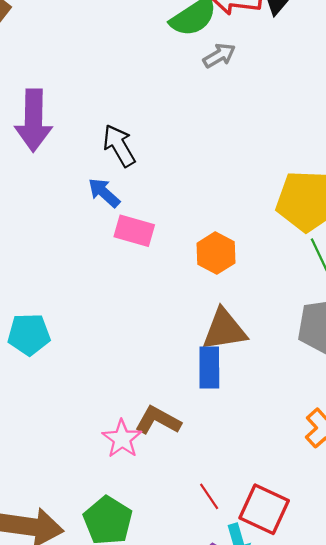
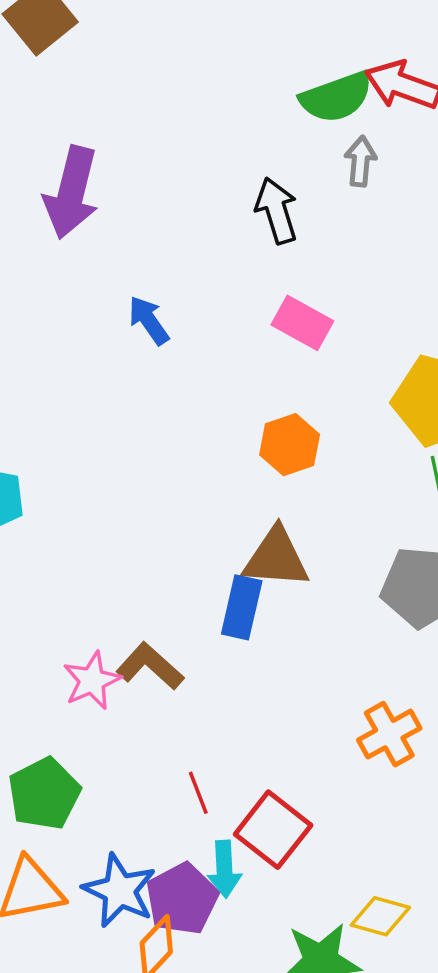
gray arrow: (219, 55) -> (360, 161), turned -68
black arrow: (119, 146) -> (277, 211), moved
pink rectangle: (134, 231) -> (302, 323), moved

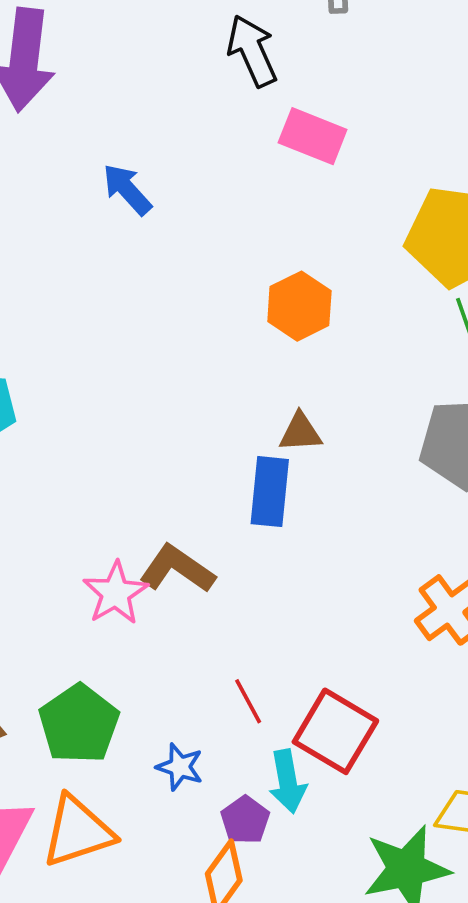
pink rectangle: (302, 323) -> (313, 136), moved
brown triangle: (276, 558) -> (300, 432), size x0.6
blue star: (120, 891) -> (180, 767), moved, size x0.6
purple pentagon: (182, 899) -> (245, 820), size x0.6

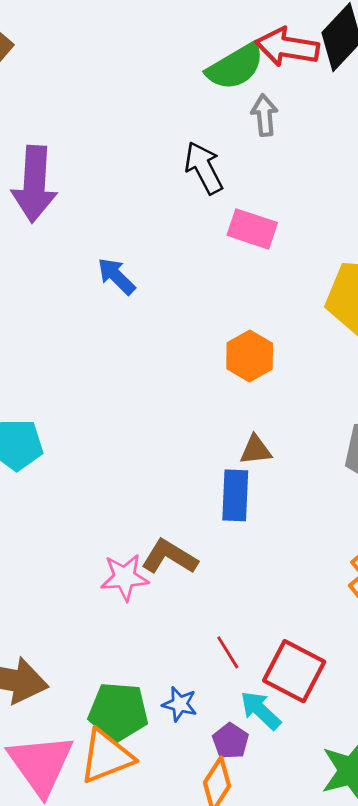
pink star: (116, 593) -> (125, 577), turned 30
green pentagon: (79, 724) -> (118, 712), moved, turned -30
cyan arrow: (288, 781) -> (261, 710), turned 147

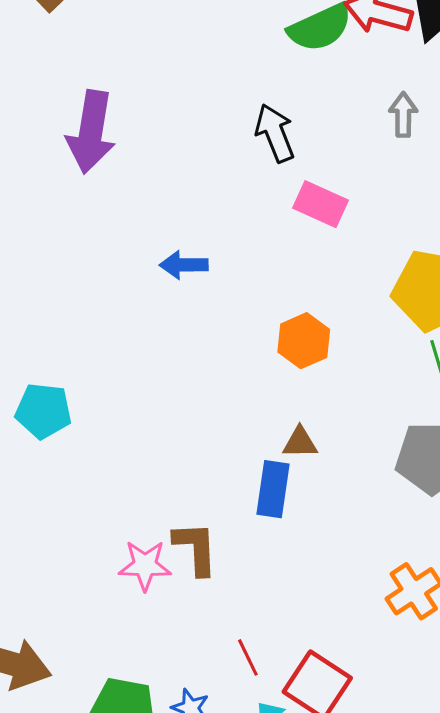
gray arrow: (264, 115) -> (403, 115), moved
blue arrow: (116, 276) -> (184, 265), moved, turned -51
brown L-shape: (170, 557) -> (196, 548), turned 50

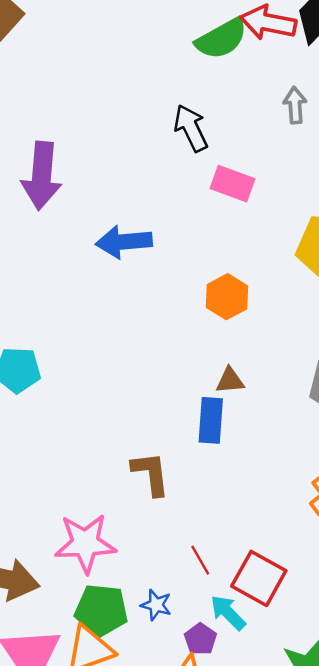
purple arrow: (91, 132) -> (42, 176), moved
blue arrow: (184, 265) -> (124, 242), size x1.4
pink star: (145, 565) -> (85, 543), moved, size x1.4

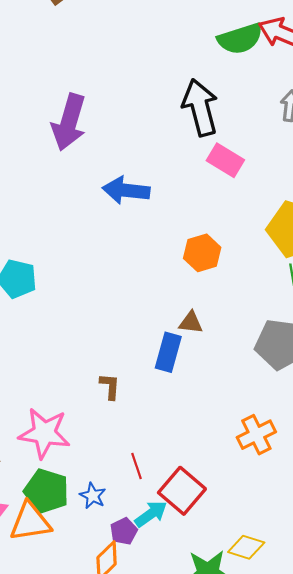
black arrow: (191, 128) -> (200, 107), size x1.4
brown L-shape: (151, 474) -> (110, 386), size x0.7
cyan arrow: (228, 613) -> (151, 514), turned 88

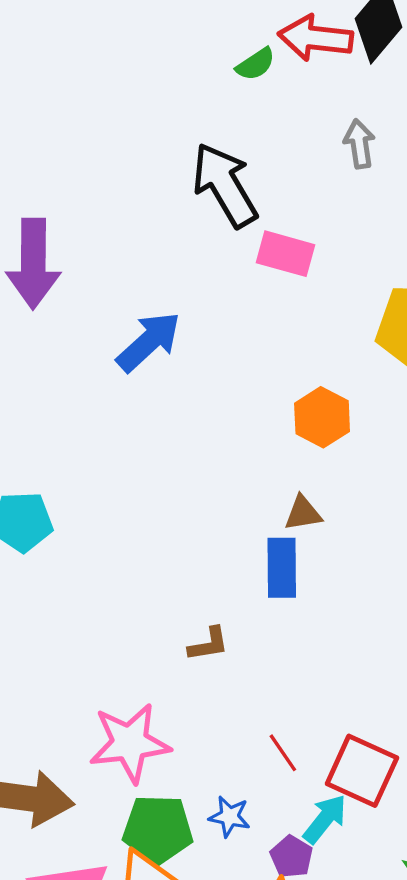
green semicircle: (240, 39) -> (256, 64), size x0.6
blue arrow: (126, 190) -> (149, 342), turned 147
orange hexagon: (202, 253) -> (322, 417), moved
brown L-shape: (110, 386) -> (208, 644), turned 92

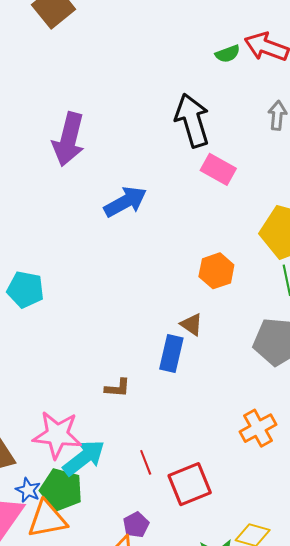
brown triangle: (303, 513) -> (192, 324), turned 30
red square: (362, 771) -> (190, 484), turned 30
blue star: (230, 817) -> (28, 490), moved
cyan arrow: (325, 819) -> (84, 458), moved, size x1.4

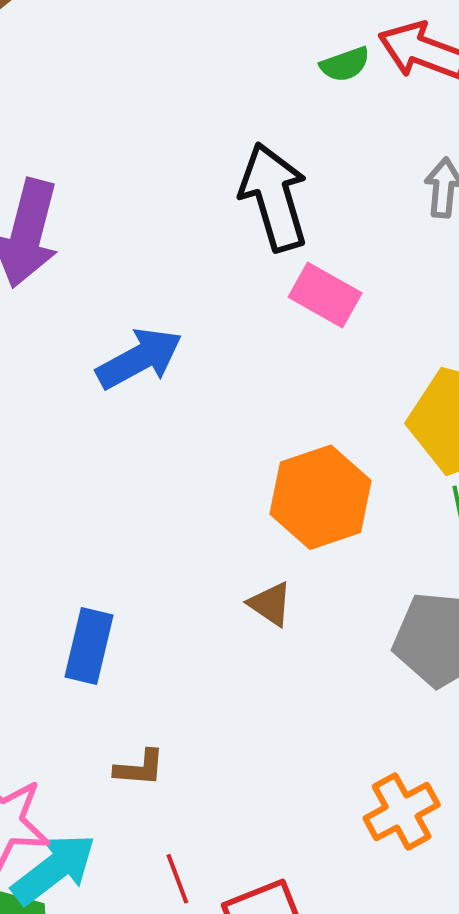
orange hexagon: (216, 271) -> (320, 497), size x1.4
blue rectangle: (171, 353) -> (89, 646), moved
brown L-shape: (117, 388) -> (140, 768), moved

